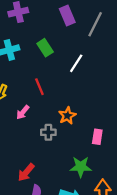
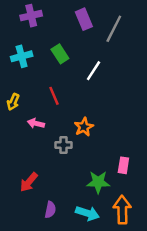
pink arrow: (23, 112) -> (36, 123), turned 64
pink rectangle: (97, 137) -> (123, 165), moved
red arrow: (26, 172) -> (29, 182), moved

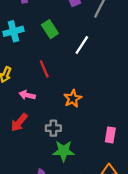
gray cross: (63, 145) -> (53, 128), moved
red arrow: (29, 182) -> (19, 122), moved
green star: (98, 182) -> (64, 151), moved

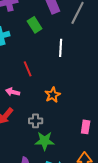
green rectangle: (50, 29) -> (35, 25), moved
white line: (82, 45) -> (61, 48), turned -30

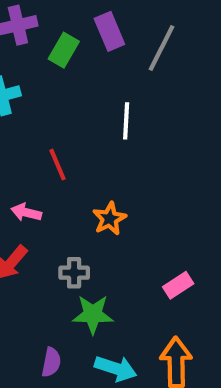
green rectangle: (35, 25) -> (64, 50), moved, turned 63
pink rectangle: (86, 127) -> (178, 285), turned 48

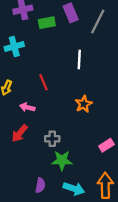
green rectangle: (64, 50) -> (47, 23), turned 49
orange star: (109, 219) -> (84, 104), moved

